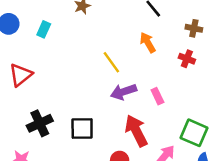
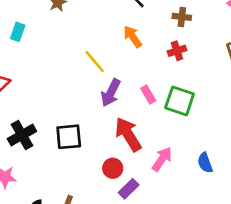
red cross: (187, 59) -> (177, 51), turned -35
purple arrow: (124, 92) -> (111, 93), turned -40
green square: (194, 133) -> (180, 101), moved

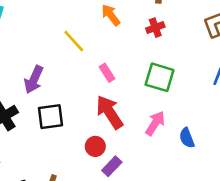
purple arrow: (111, 93) -> (34, 80), moved
pink rectangle: (148, 94) -> (107, 73), moved
pink arrow: (162, 159) -> (155, 123), moved

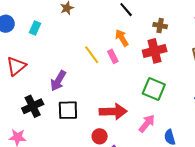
red cross: (155, 28) -> (155, 51), size x1.6
pink rectangle: (107, 73) -> (113, 56), moved
red arrow: (110, 112) -> (113, 111), turned 116

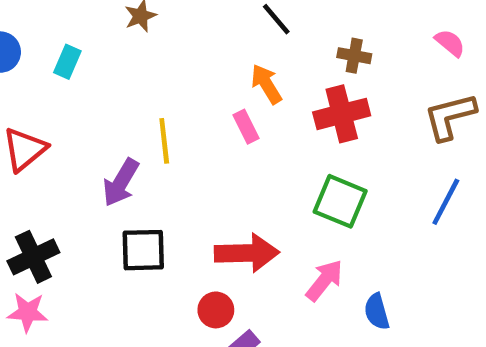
yellow line: (92, 55) -> (164, 141), moved, turned 30
black cross: (33, 106) -> (33, 257), moved

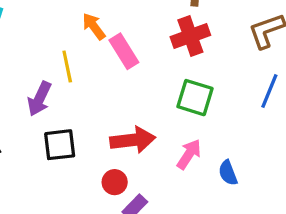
orange arrow: (266, 84) -> (94, 26), moved
pink rectangle: (246, 127) -> (124, 51), size x1.5

